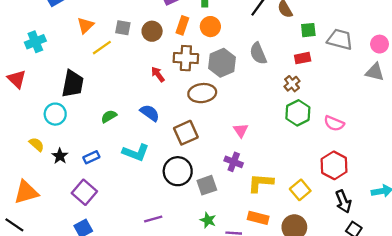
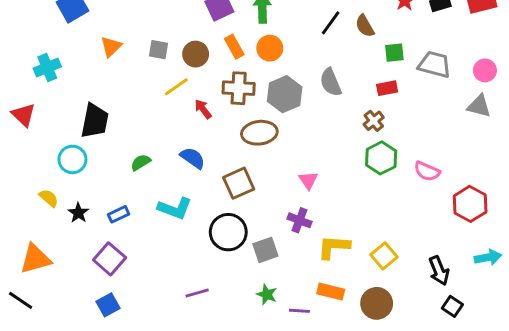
orange rectangle: (182, 25) -> (234, 47), turned -48
yellow line: (102, 48) -> (176, 87), moved
red hexagon: (334, 165) -> (470, 204), moved

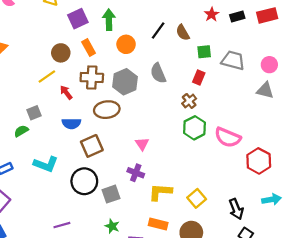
orange circle: (270, 48) -> (126, 44), moved
gray square: (159, 50) -> (34, 113), moved, turned -32
red rectangle: (387, 88) -> (199, 77), turned -56
blue semicircle: (193, 158) -> (71, 123), moved, turned 144
pink semicircle: (427, 171) -> (228, 137), size x1.4

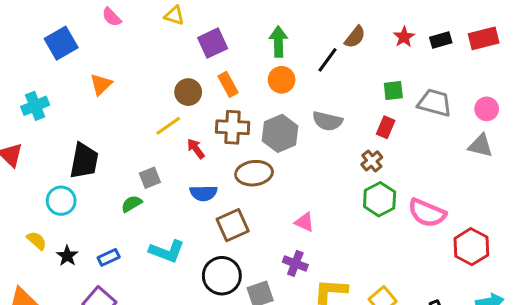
green arrow: (109, 20) -> (278, 42), moved
brown semicircle: (183, 33) -> (355, 37), moved, turned -112
gray semicircle: (158, 73) -> (327, 121), turned -54
pink triangle: (142, 144) -> (305, 222), turned -32

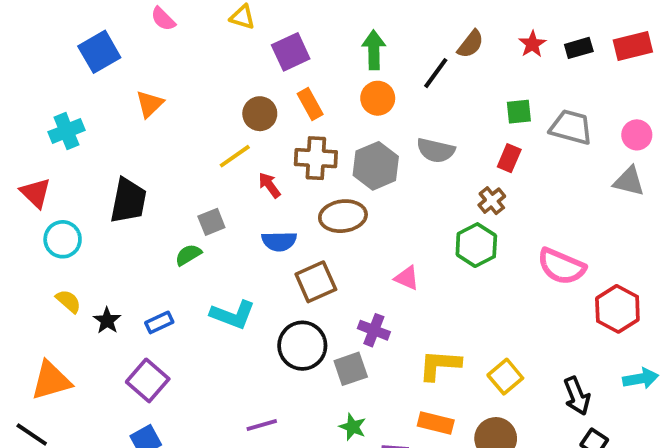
green hexagon: (380, 199) -> (476, 245), moved
cyan circle: (61, 201) -> (63, 239), moved
purple cross: (295, 263) -> (374, 330), moved

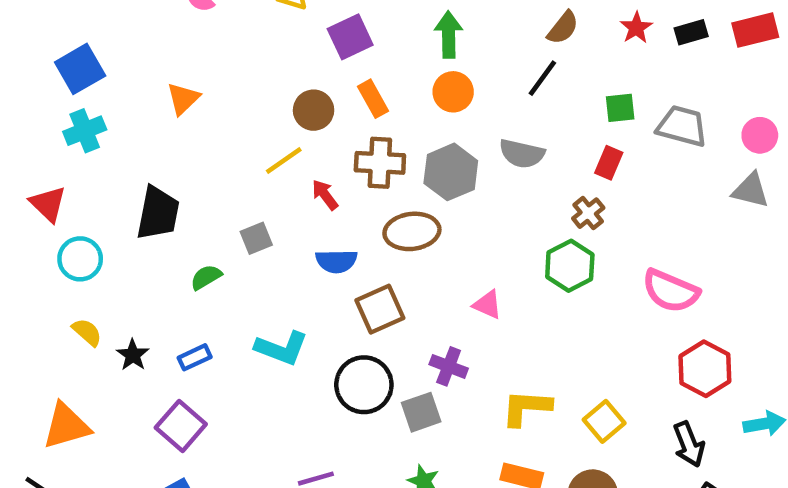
blue square: (99, 52) -> (80, 69), moved
black line: (436, 73) -> (542, 78), moved
green semicircle: (188, 255) -> (206, 277), moved
red hexagon: (617, 309) -> (705, 369), moved

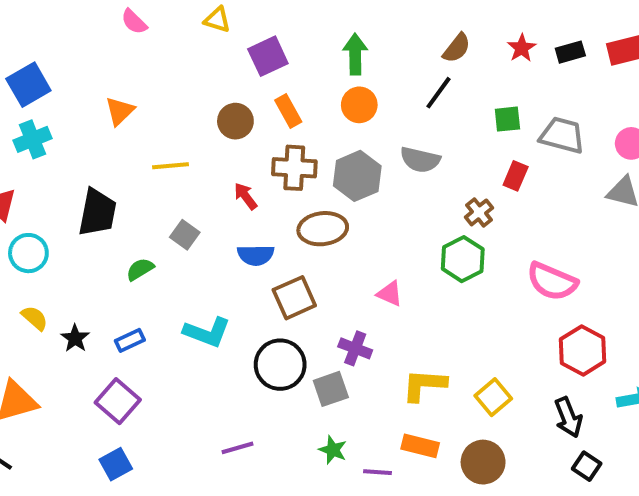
yellow line: (284, 160) -> (171, 166), moved, turned 30
red rectangle: (609, 163) -> (516, 176), moved
gray square: (256, 238) -> (185, 235), turned -32

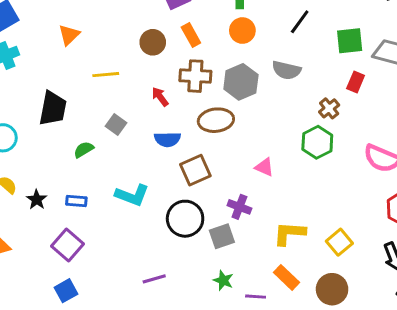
green square: (507, 119) -> (350, 41), size x1.4
blue rectangle: (130, 340) -> (76, 201), turned 30
orange rectangle: (420, 446) -> (286, 277), turned 30

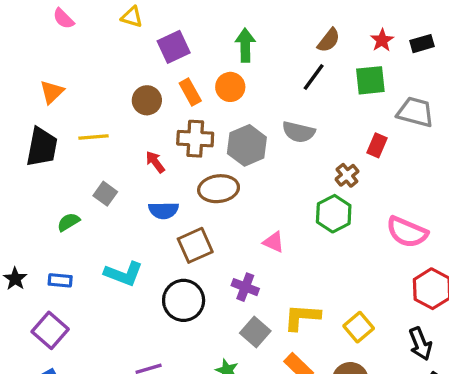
orange circle: (242, 31) -> (230, 87), moved
green square: (350, 41) -> (370, 80), moved
black trapezoid: (53, 108) -> (42, 147), moved
gray square: (222, 236) -> (255, 332), moved, turned -30

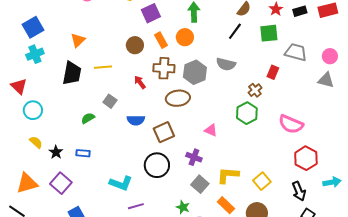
blue semicircle: (164, 210) -> (136, 120), moved
cyan L-shape: (124, 274) -> (121, 183), moved
purple square: (50, 330) -> (61, 183), moved

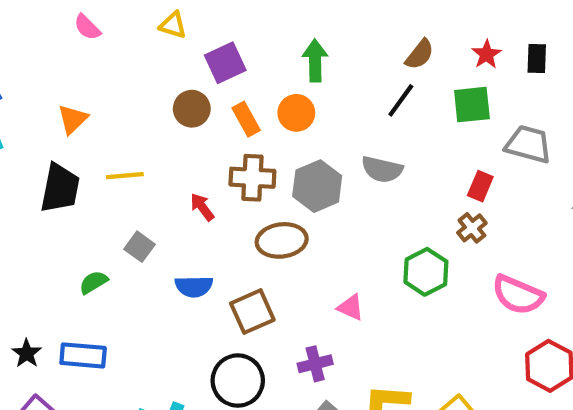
black rectangle: (300, 11) -> (537, 59), turned -72
brown circle: (135, 45) -> (192, 109), moved
brown cross: (255, 90) -> (472, 228), moved
blue rectangle: (83, 153) -> (83, 355), size x1.5
purple cross: (194, 157) -> (315, 364), turned -35

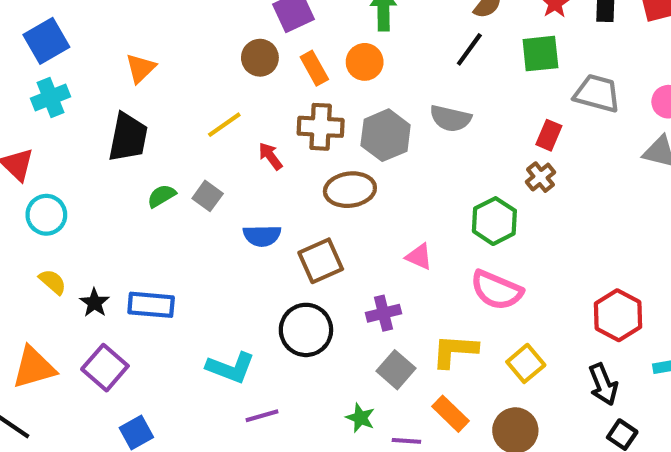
yellow line: (125, 176) -> (224, 125), moved, turned -30
green semicircle: (93, 282) -> (162, 196), moved
pink semicircle: (518, 295) -> (497, 290), moved

